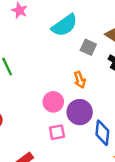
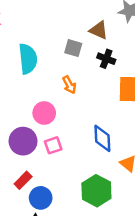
cyan semicircle: (65, 25) -> (28, 59), moved, turned -52
purple circle: (80, 112) -> (23, 141), moved

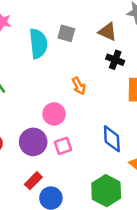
gray square: (73, 48) -> (66, 33), moved
cyan semicircle: (28, 59) -> (38, 43), moved

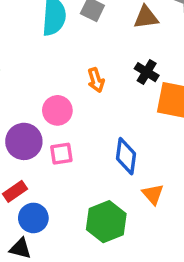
brown triangle: (108, 32) -> (146, 17), turned -42
black cross: (115, 60) -> (147, 72), moved

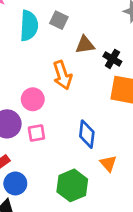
brown triangle: (146, 17) -> (85, 45), moved
black cross: (147, 72) -> (112, 59), moved
orange arrow: (96, 80) -> (62, 75), size x1.5

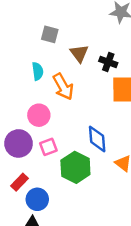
cyan semicircle: (29, 26) -> (38, 71), moved, size x0.6
brown triangle: (85, 45) -> (79, 53), turned -48
green hexagon: (72, 185) -> (75, 167), moved

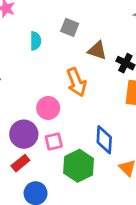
brown triangle: (79, 53) -> (97, 50), turned -42
cyan semicircle: (38, 71) -> (36, 41), moved
red rectangle: (19, 182) -> (20, 163), moved

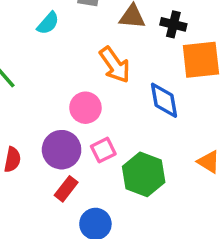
cyan semicircle: (36, 41) -> (48, 23), turned 54
blue diamond: (104, 140) -> (164, 100), moved

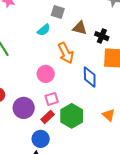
cyan semicircle: (48, 23) -> (44, 30), moved
purple circle: (62, 150) -> (24, 108), moved
red rectangle: (66, 189) -> (48, 117), moved

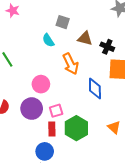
cyan semicircle: (44, 30) -> (48, 40), turned 96
pink circle: (46, 74) -> (41, 84), moved
purple circle: (24, 108) -> (32, 109), moved
red rectangle: (48, 117) -> (52, 129), turned -48

